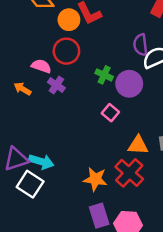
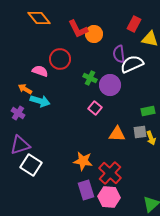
orange circle: (69, 20) -> (94, 34), moved
purple cross: (56, 85) -> (18, 113), moved
cyan arrow: (41, 162) -> (40, 101), moved
red cross: (129, 173) -> (110, 173), moved

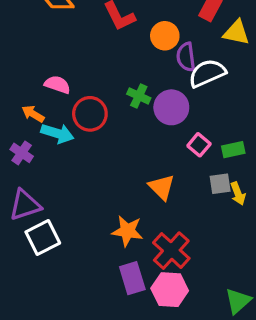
orange circle: (94, 34) -> (165, 36), moved
red circle: (60, 59) -> (90, 114), moved
pink square: (95, 108) -> (199, 145), moved
orange triangle: (117, 134) -> (162, 187), moved, turned 42
white square: (31, 165) -> (43, 238), turned 30

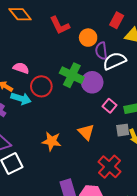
green cross: (139, 96) -> (72, 75), size x1.6
orange star: (127, 231) -> (52, 141), moved
red cross: (171, 251) -> (109, 167), moved

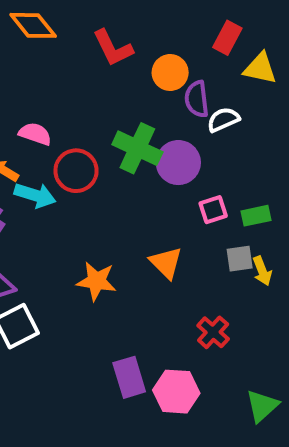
white semicircle: (115, 61) -> (223, 120), size x0.7
pink square: (109, 106) -> (213, 210), turned 32
red cross: (109, 167) -> (213, 332), size x0.7

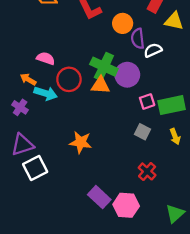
green rectangle: (256, 216) -> (172, 105), size x1.6
gray square: (240, 259) -> (142, 132), moved, turned 35
orange triangle: (166, 263) -> (100, 85), moved, turned -42
purple rectangle: (129, 377) -> (99, 197), turned -30

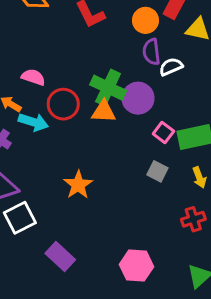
orange circle: (123, 23) -> (145, 20), moved
pink square: (147, 102) -> (163, 132), turned -35
orange star: (81, 142) -> (78, 185), turned 30
red cross: (147, 171) -> (193, 219), moved, turned 30
purple rectangle: (99, 197) -> (60, 257), moved

